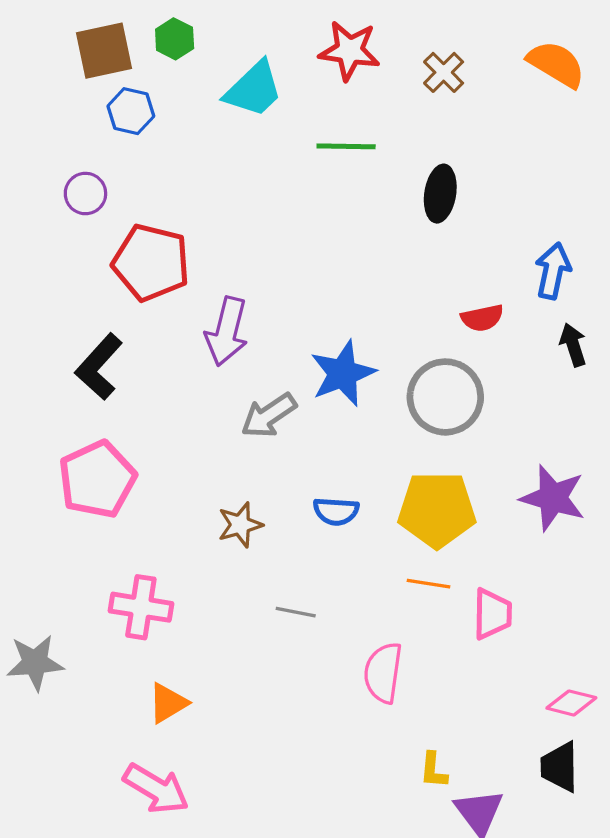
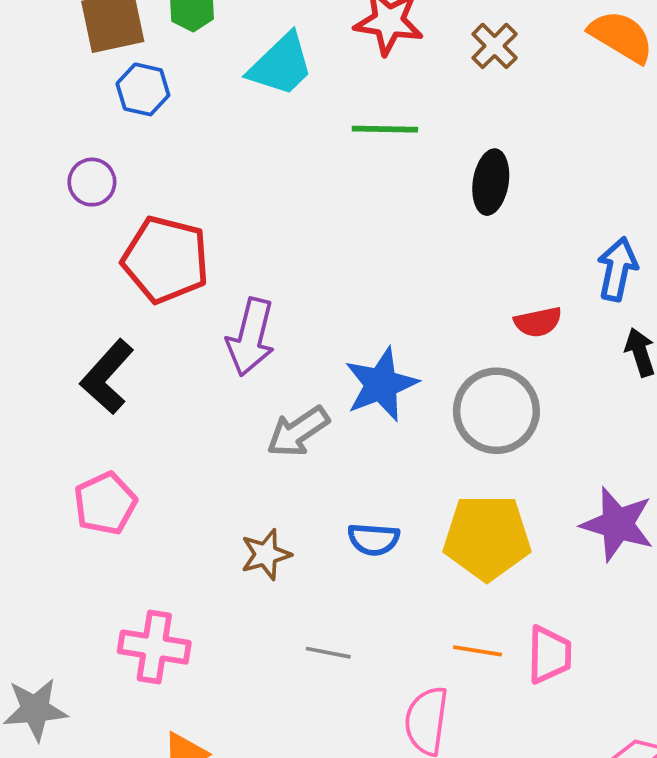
pink pentagon: (97, 479) -> (105, 503), size x0.7
orange line: (428, 584) -> (478, 651), moved

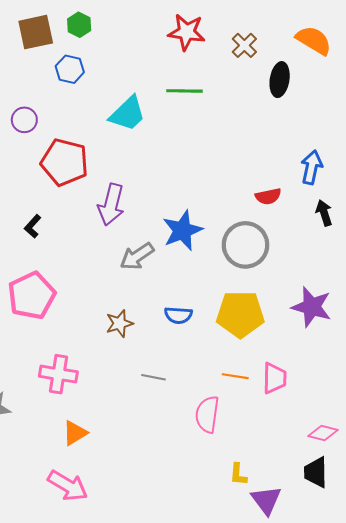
cyan trapezoid: (281, 65) -> (128, 114), moved
blue hexagon: (143, 89) -> (70, 69), moved
black ellipse: (491, 182) -> (280, 80), moved
black L-shape: (107, 377) -> (33, 226), size x0.6
pink pentagon: (105, 503) -> (32, 296), size x1.4

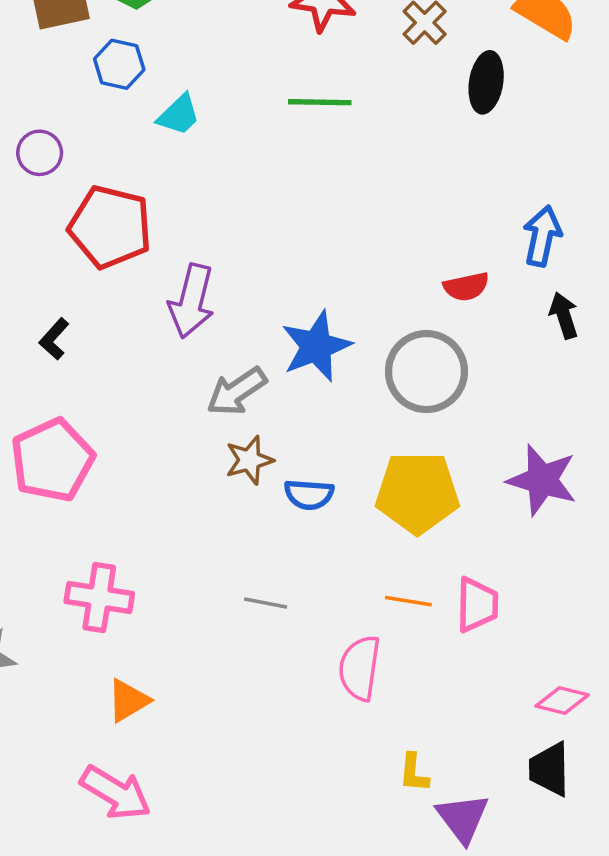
cyan trapezoid: (128, 114) -> (179, 115), moved, size x0.7
brown star: (119, 323) -> (249, 460), moved

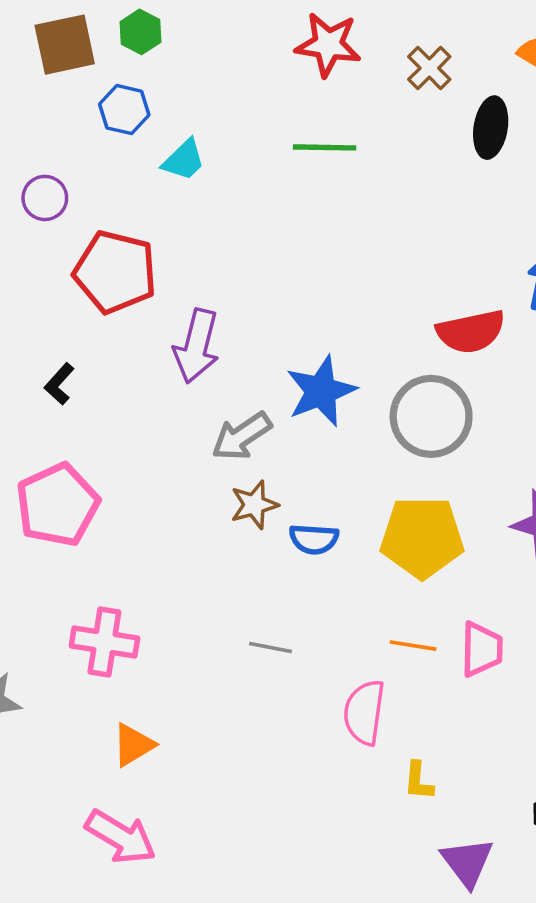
red semicircle: (466, 287) -> (471, 332), size x1.5
yellow L-shape: (414, 773) -> (418, 781), moved

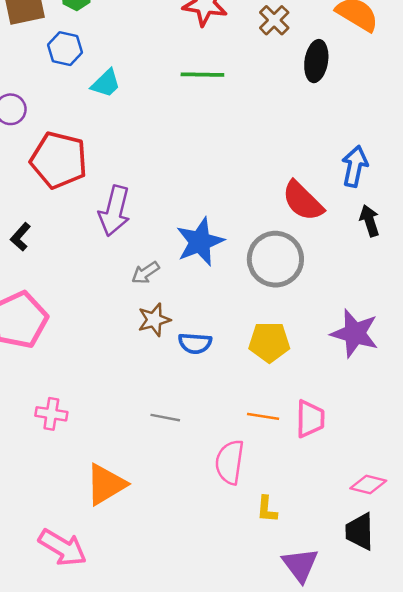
red semicircle: (471, 332) -> (303, 201), turned 57
gray arrow: (242, 436) -> (145, 273), size x0.7
yellow pentagon: (422, 537) -> (269, 342), size x0.7
pink cross: (104, 642) -> (51, 414), size x0.7
orange triangle: (133, 745) -> (106, 484), moved, size x1.4

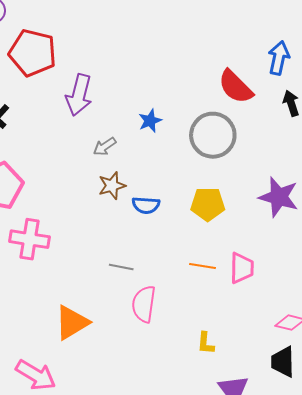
blue star: (200, 242) -> (150, 121), size x0.6
pink cross: (51, 414) -> (30, 239), moved, size x1.5
pink semicircle: (230, 462) -> (144, 304), moved

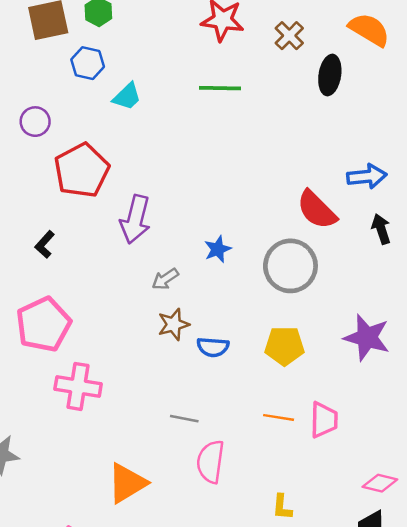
red pentagon: (33, 53) -> (82, 170), turned 30
blue arrow: (279, 58) -> (367, 176), turned 72

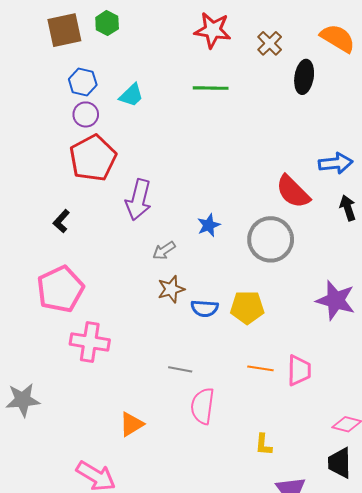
blue hexagon: (88, 63) -> (83, 82), moved
purple circle: (35, 122) -> (86, 114), moved
yellow pentagon: (284, 346) -> (247, 307), moved
orange triangle: (127, 483) -> (131, 424), size x0.7

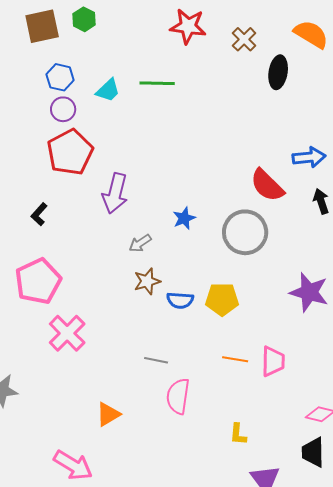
green line: (211, 88) -> (157, 83), moved
pink cross: (90, 342) -> (67, 333), turned 36

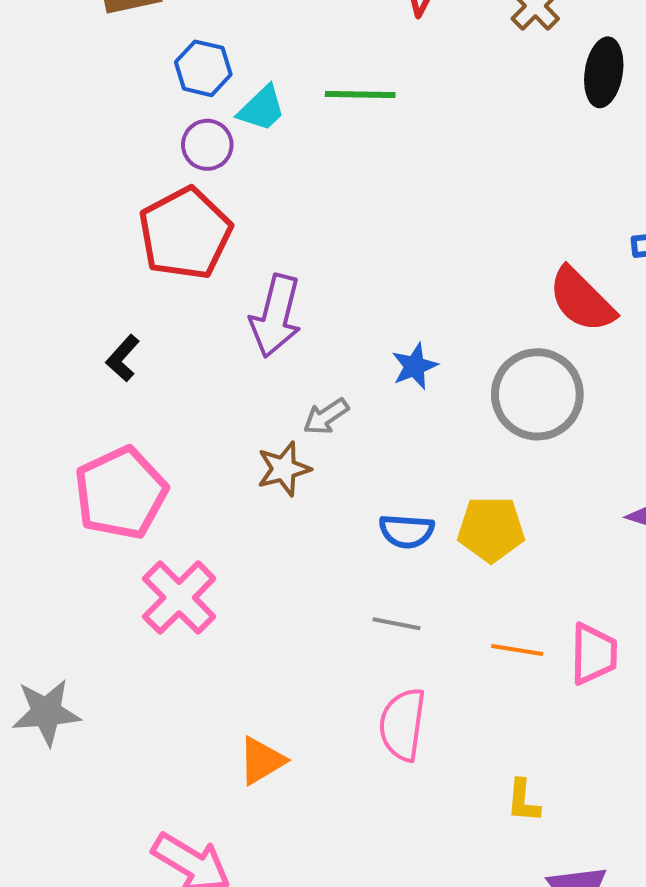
blue hexagon: (60, 77) -> (203, 68), moved
purple circle: (63, 109) -> (207, 145), moved
brown star: (147, 281) -> (284, 469), moved
gray line: (156, 360) -> (396, 624), moved

